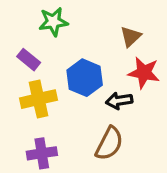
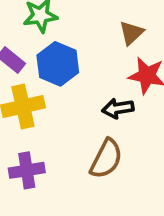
blue hexagon: (85, 78) -> (58, 64), moved

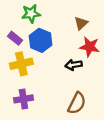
brown semicircle: (106, 159) -> (77, 103), moved

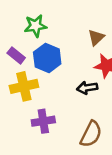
purple cross: (23, 99) -> (43, 121), moved

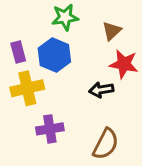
green star: (36, 26) -> (65, 17), moved
purple rectangle: (16, 55) -> (18, 52), turned 36

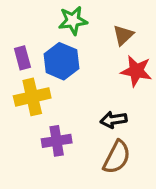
black arrow: (101, 90) -> (114, 120), moved

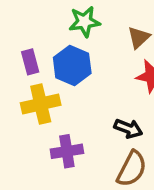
black arrow: (114, 120) -> (128, 129), turned -150

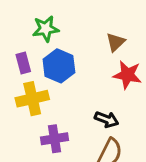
green star: (84, 22) -> (46, 29), moved

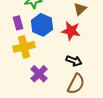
red star: (127, 75) -> (71, 31), moved
purple cross: (55, 139) -> (39, 74), turned -36

